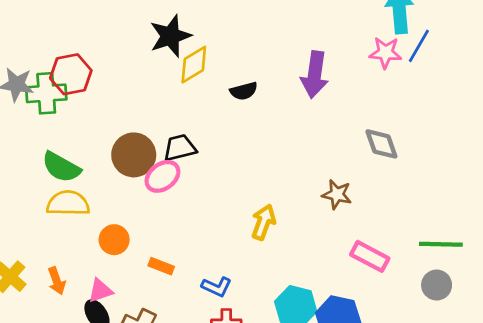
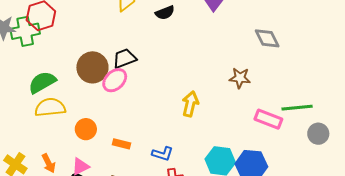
green semicircle: (61, 167) -> (42, 82), turned 128
green line: (441, 244) -> (297, 108), moved

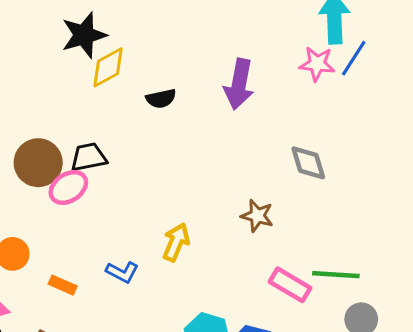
blue L-shape: (163, 154) -> (122, 272), moved

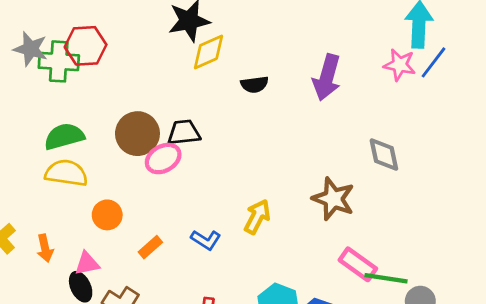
brown star: (257, 216) -> (333, 199), size x1.4
green line: (336, 275) -> (386, 278), moved
orange rectangle: (63, 285) -> (150, 247), turned -70

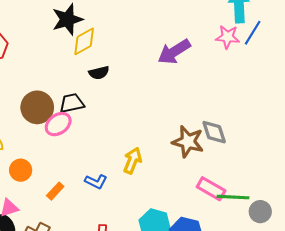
purple arrow: (327, 77) -> (174, 52), turned 48
black semicircle: (254, 85) -> (99, 73), moved
gray diamond: (384, 155) -> (214, 132), moved

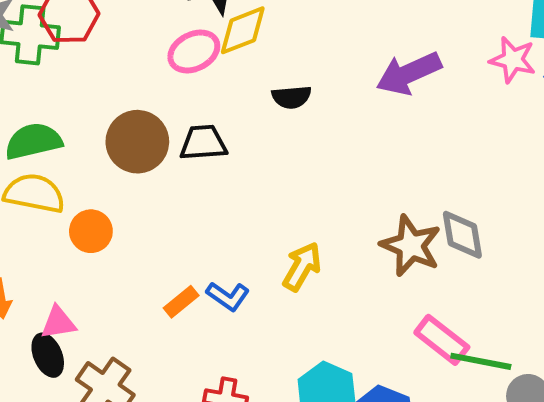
black semicircle: (99, 73) -> (292, 97), moved
pink ellipse: (58, 124) -> (194, 52), moved
orange circle: (21, 170) -> (91, 231), moved
orange rectangle: (55, 191) -> (181, 302), moved

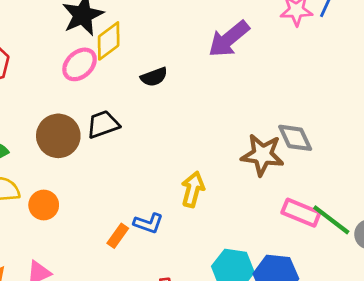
green line: (481, 361) -> (331, 220), turned 42

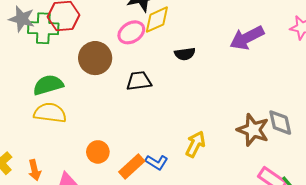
brown circle: (58, 136) -> (95, 58), moved
orange circle: (44, 205) -> (98, 152), moved
orange rectangle: (118, 236) -> (132, 166), size x1.4

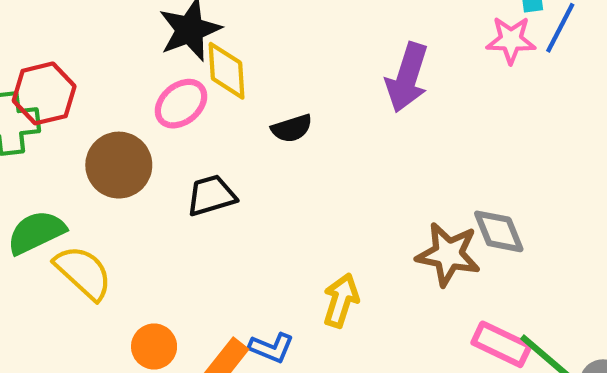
yellow diamond: (157, 20) -> (227, 71), turned -60
purple arrow: (247, 38) -> (407, 77), turned -36
yellow semicircle: (50, 113) -> (83, 273), moved, turned 44

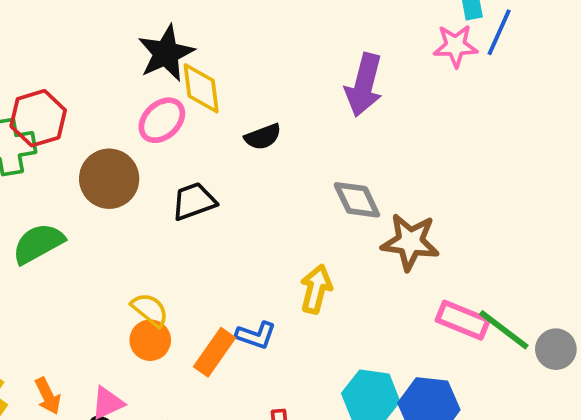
gray diamond: (499, 231) -> (357, 200), moved
yellow semicircle: (83, 273) -> (150, 310), moved, size x0.7

